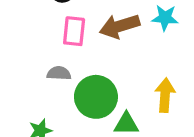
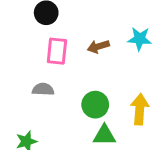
brown arrow: (120, 26) -> (98, 46), size x0.6
green circle: (96, 97) -> (95, 105), moved, size x0.7

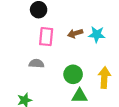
cyan star: (140, 39) -> (97, 34), moved

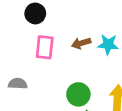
gray semicircle: (36, 64) -> (18, 84), moved

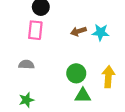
pink rectangle: (45, 47) -> (35, 30), moved

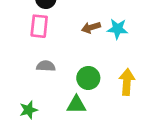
gray semicircle: (26, 64) -> (46, 66), moved
green triangle: (83, 95) -> (76, 105), moved

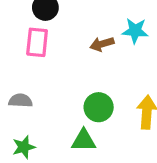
cyan star: (118, 29) -> (135, 31), moved
gray semicircle: (46, 66) -> (20, 101), moved

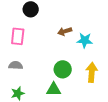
cyan star: (135, 31) -> (85, 40), moved
pink rectangle: (37, 42) -> (18, 36), moved

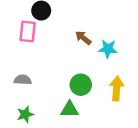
brown arrow: (65, 31) -> (83, 38), turned 56
pink rectangle: (18, 36) -> (28, 32), moved

